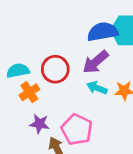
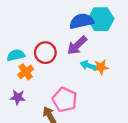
cyan arrow: (97, 88) -> (88, 65), moved
purple star: (39, 124) -> (18, 97), moved

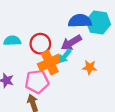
cyan arrow: (88, 65) -> (65, 56), moved, turned -80
orange cross: (26, 72) -> (50, 63), moved, size x1.5
pink pentagon: (65, 100) -> (37, 82), moved, turned 30

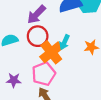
purple arrow: (71, 43) -> (36, 14), moved

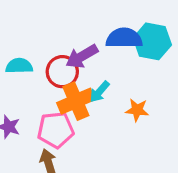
purple arrow: (36, 14) -> (82, 56), moved

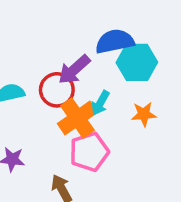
cyan hexagon: (152, 41) -> (137, 62), moved
pink pentagon: (56, 130) -> (89, 152), moved

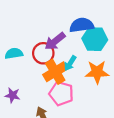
orange star: (144, 114) -> (97, 72), size x1.5
pink pentagon: (89, 152) -> (61, 94), turned 30

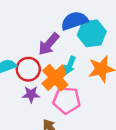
red circle: (43, 53) -> (28, 69), moved
purple star: (12, 95) -> (31, 94), moved

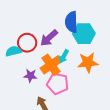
blue semicircle: (74, 21) -> (71, 22), turned -80
red circle: (28, 69) -> (27, 43), moved

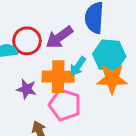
cyan hexagon: (84, 34) -> (109, 55), moved
orange cross: (51, 65) -> (58, 77), turned 30

